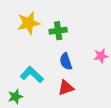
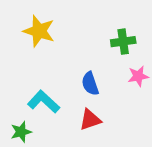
yellow star: (29, 23) -> (39, 31), turned 30
green cross: (58, 31) -> (123, 42), moved

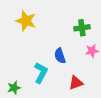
cyan L-shape: (44, 102) -> (41, 73), moved, turned 75
red triangle: (90, 120) -> (76, 83), moved

